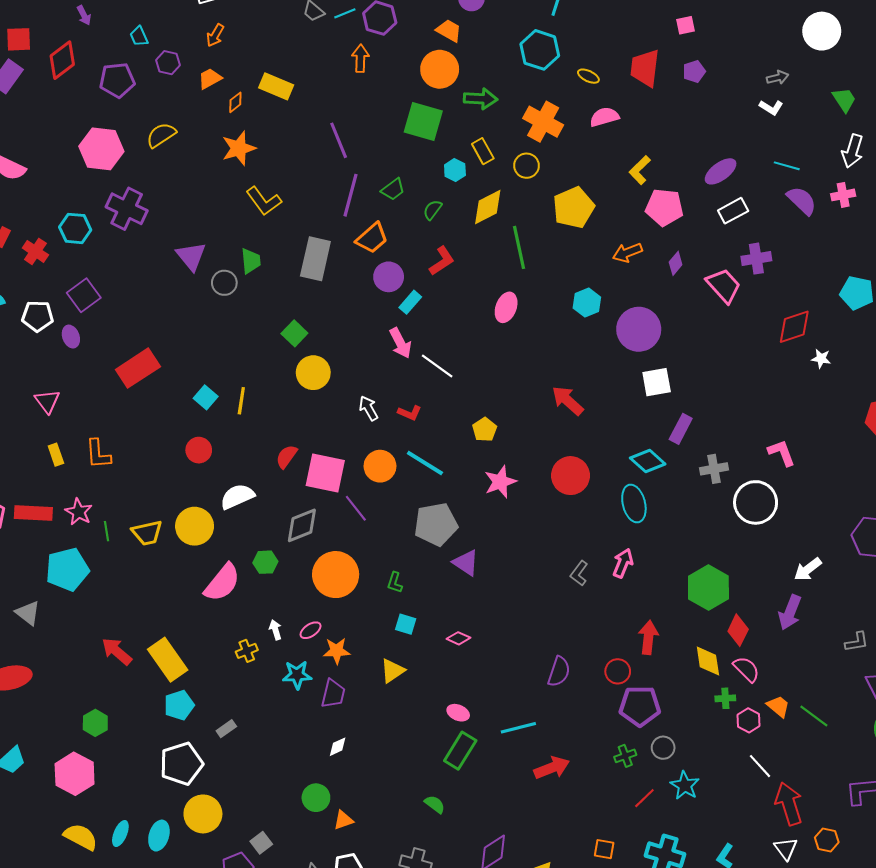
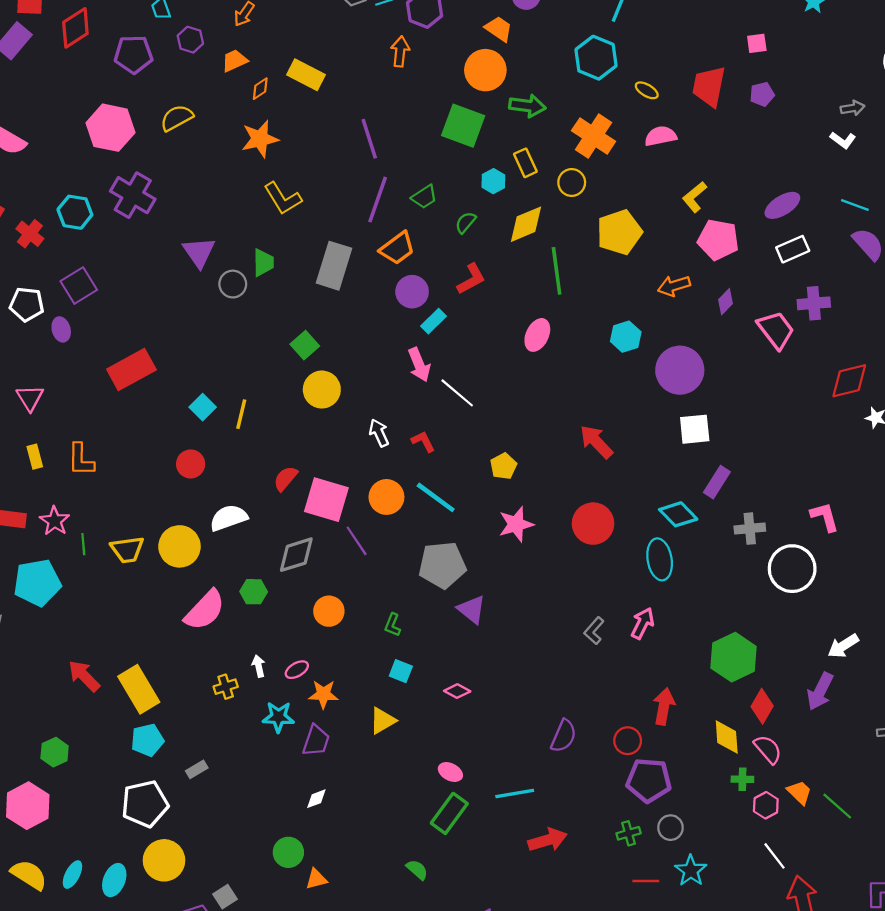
red L-shape: (410, 413) -> (423, 441), turned -145
orange circle: (336, 575) -> (329, 611), size x0.6
red line: (644, 798) -> (646, 881), turned 40

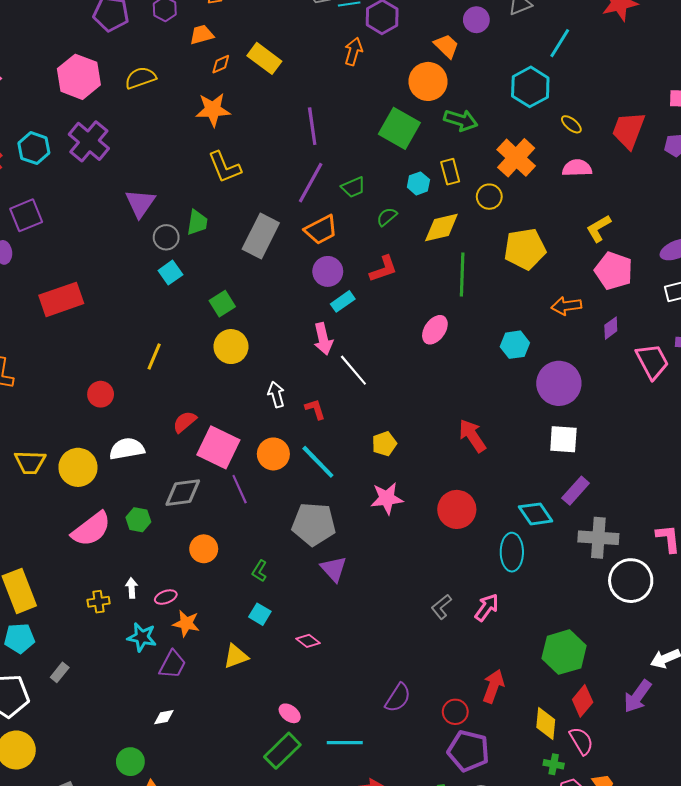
cyan square: (203, 407) -> (170, 273), moved
gray cross: (750, 529) -> (598, 538), size x1.4
gray rectangle: (197, 769) -> (60, 672), turned -30

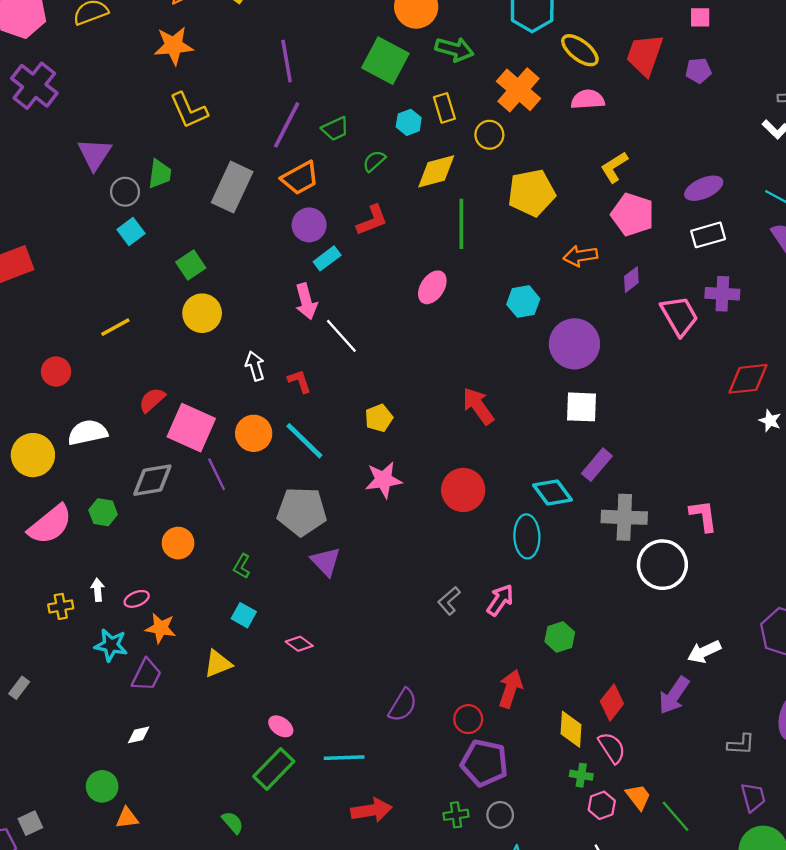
yellow ellipse: (571, 124) -> (580, 50), size x1.6
yellow line: (154, 357) -> (115, 327), turned 40
green hexagon: (564, 652) -> (560, 637), moved, size x0.6

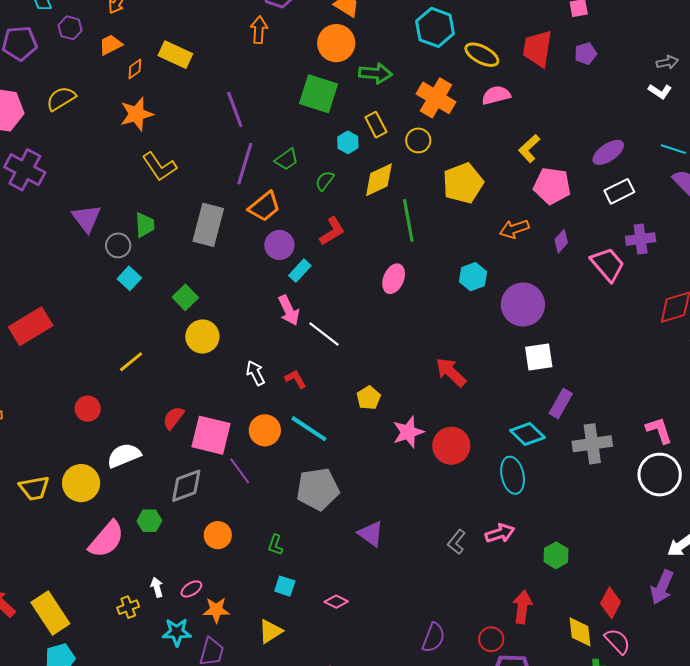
pink star: (384, 480) -> (408, 432), moved
purple triangle: (326, 562) -> (371, 534), moved
white circle: (662, 565) -> (660, 475), moved
pink arrow: (500, 600) -> (500, 533), turned 48

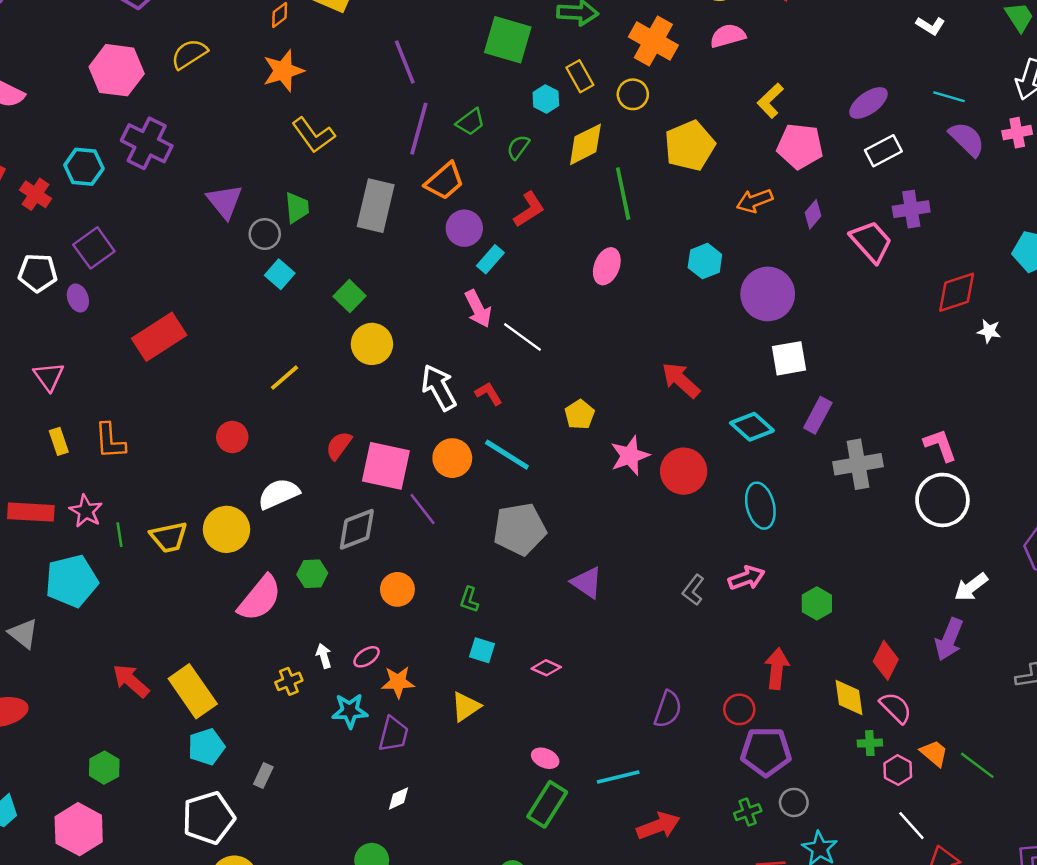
white arrow: (255, 373) -> (439, 387), size x1.5
cyan diamond: (527, 434) -> (752, 427), moved

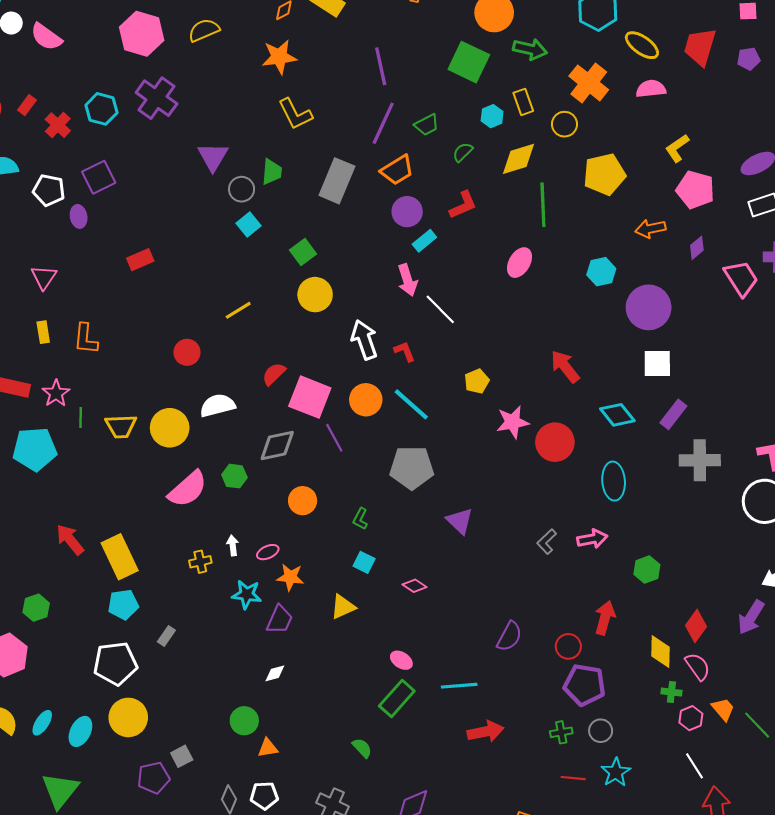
red rectangle: (159, 337) -> (140, 260), size x0.6

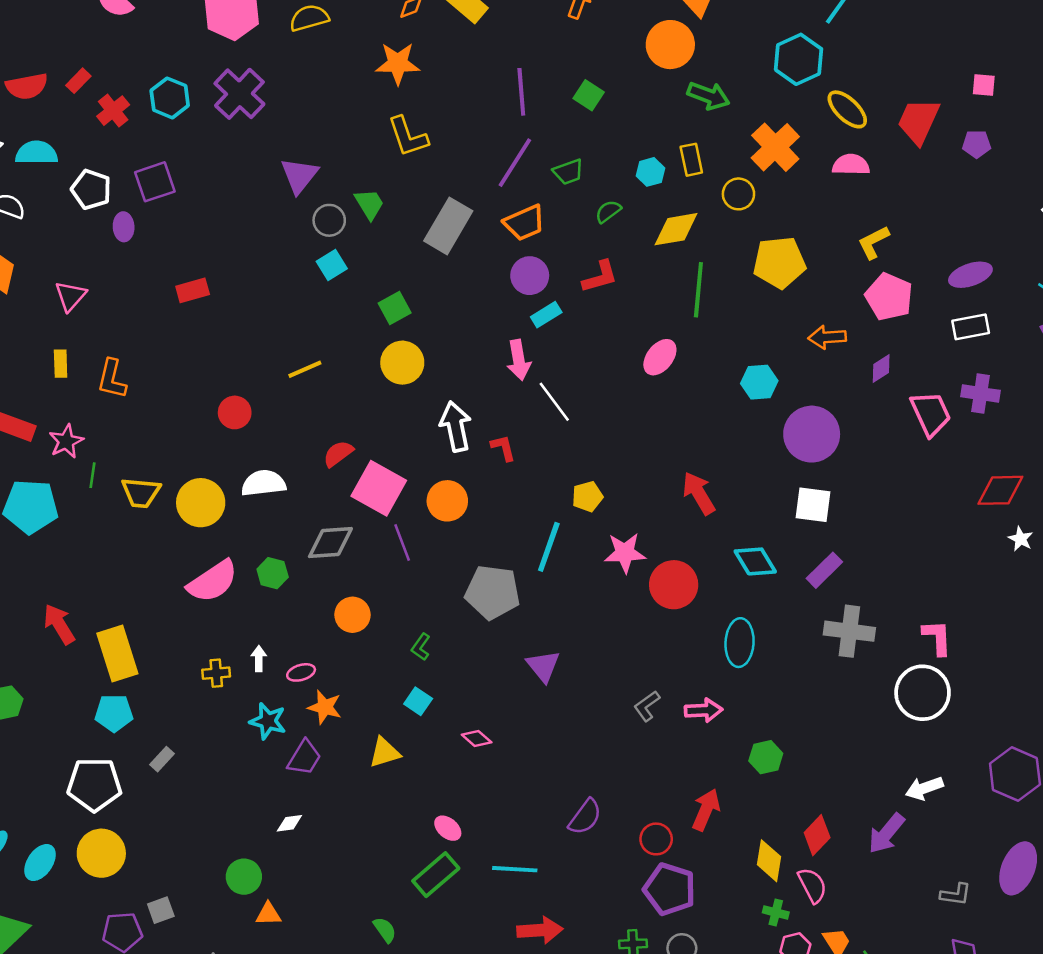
green square: (469, 62) -> (589, 95), moved, size x0.6
green trapezoid: (272, 172) -> (369, 204), turned -44
cyan line: (411, 404) -> (549, 547), moved, turned 60

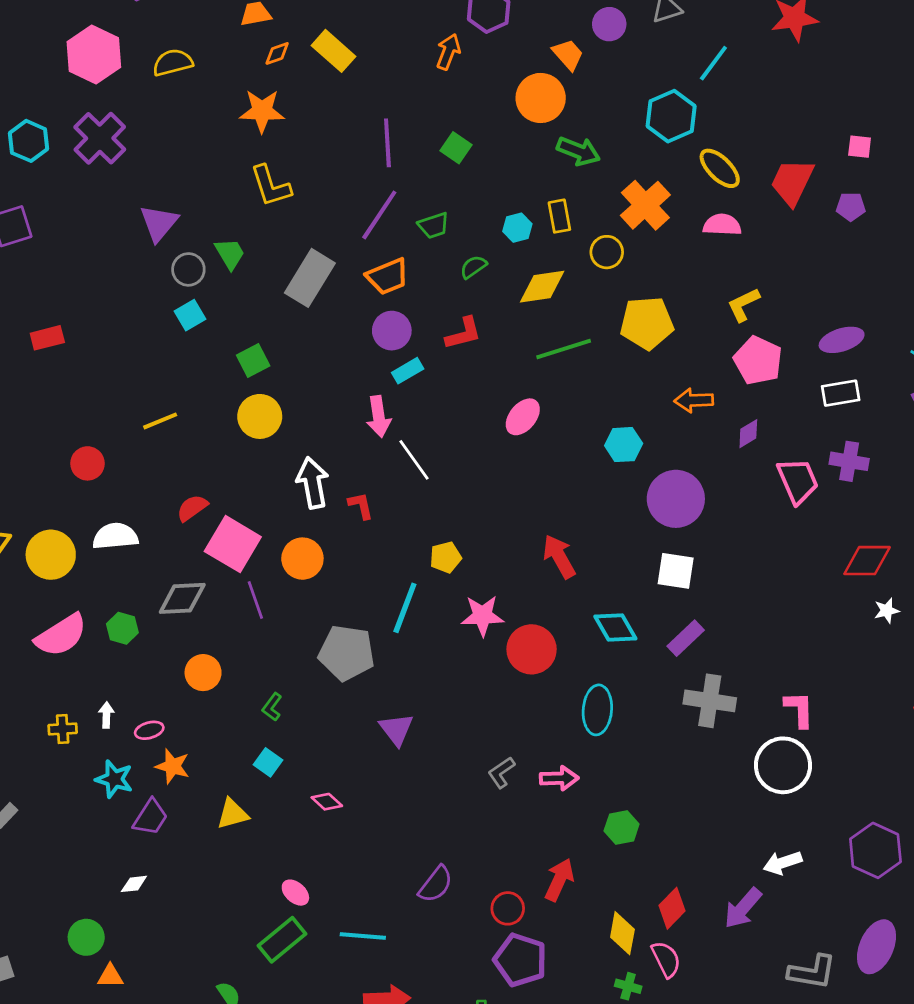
green line: (698, 290) -> (564, 349), turned 66
white star: (1021, 539) -> (887, 611), turned 30
gray L-shape: (956, 894) -> (812, 972), size x1.5

